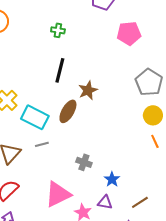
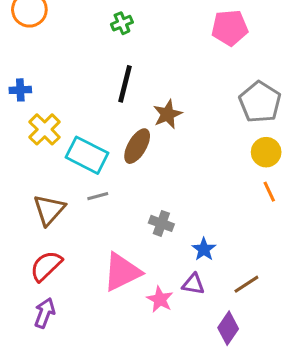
green cross: (58, 30) -> (122, 23), turned -32

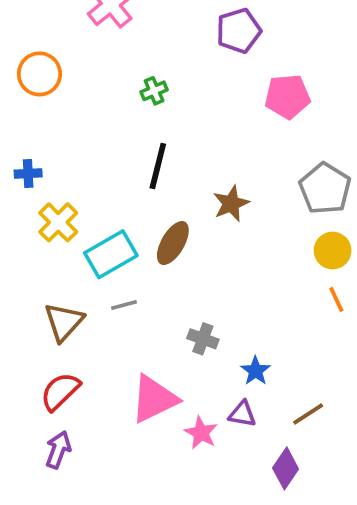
brown star: (167, 114) -> (231, 204), moved
cyan rectangle: (87, 155) -> (111, 254), turned -57

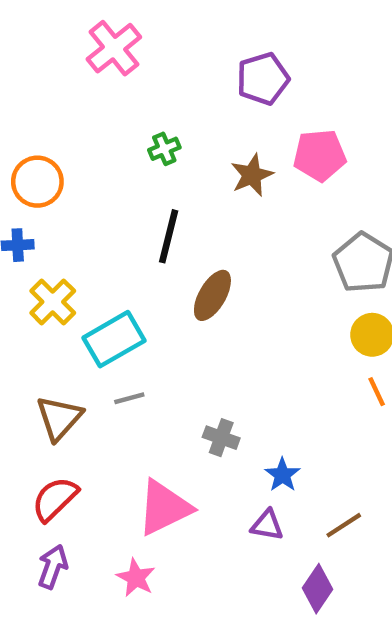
orange circle: (39, 74) -> (37, 182), moved
brown star: (231, 204) -> (252, 175), moved
brown ellipse: (173, 243) -> (212, 295), moved
pink star: (201, 433) -> (136, 578), moved

